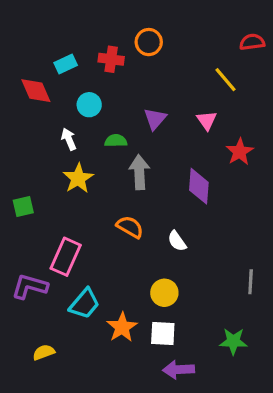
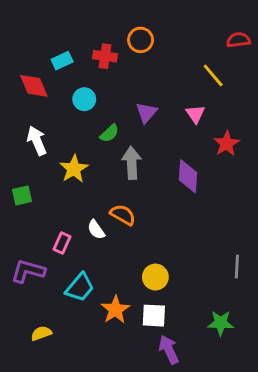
white arrow: (69, 139) -> (37, 141), moved, size x1.4
green semicircle: (116, 141) -> (109, 133), turned 138
white semicircle: (177, 241) -> (96, 230), moved
pink rectangle: (66, 257) -> (62, 243), size x0.6
purple arrow: (178, 370) -> (169, 350), turned 68

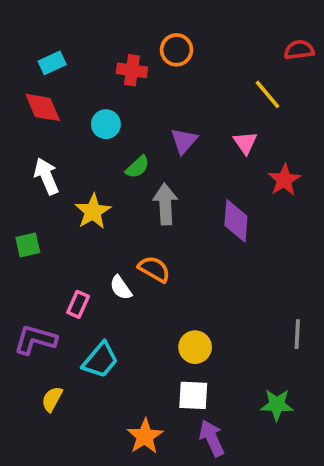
cyan rectangle: (62, 61) -> (52, 63), moved
orange star: (115, 310) -> (145, 436), moved
yellow semicircle: (41, 333) -> (52, 399), moved, turned -42

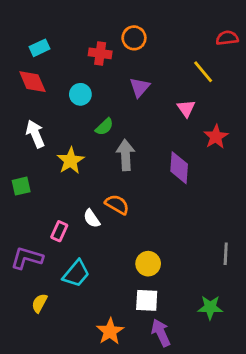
purple triangle: (184, 141) -> (140, 87), moved

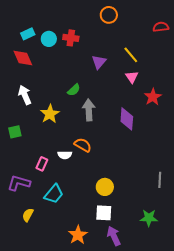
orange circle: (134, 38) -> (109, 15), moved
yellow line: (203, 72) -> (131, 55), moved
cyan circle: (80, 94) -> (49, 39), moved
white semicircle: (92, 219) -> (65, 155), turned -56

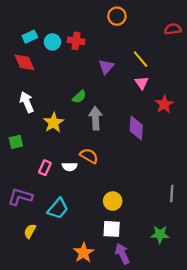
pink rectangle: (42, 164) -> (45, 168), moved

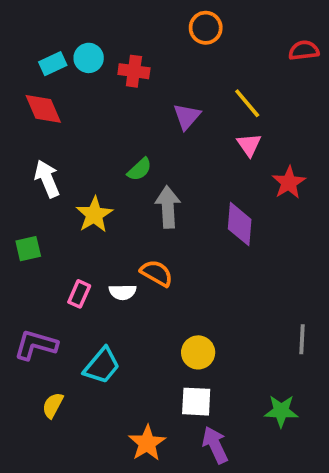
cyan circle: (52, 42) -> (89, 58), moved

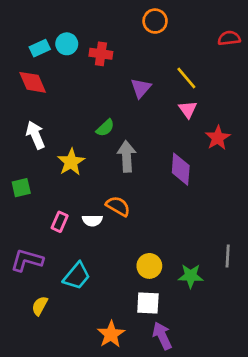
green star: (281, 411) -> (191, 276), moved

